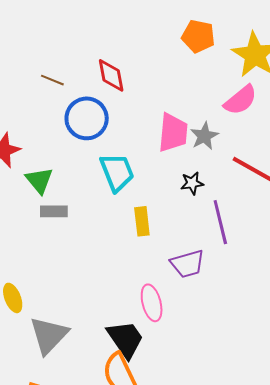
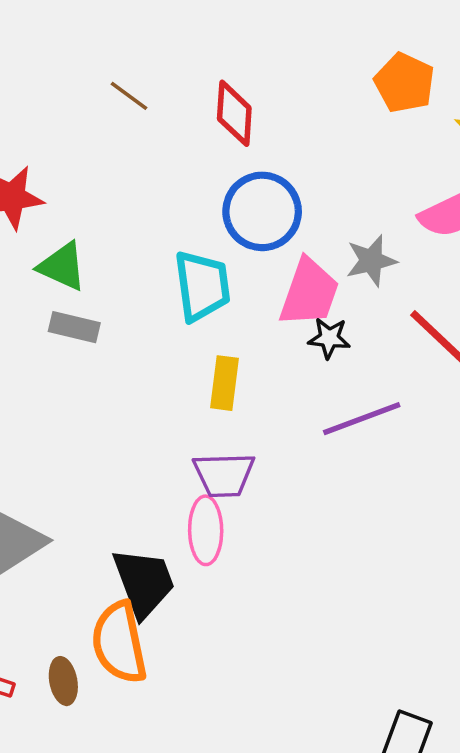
blue circle: (87, 118) -> (262, 211), moved
pink trapezoid: (173, 133) -> (309, 293), moved
green triangle: (39, 180) -> (62, 266), turned -40
purple line: (220, 222) -> (362, 419), turned 69
purple trapezoid: (188, 264) -> (224, 475), moved

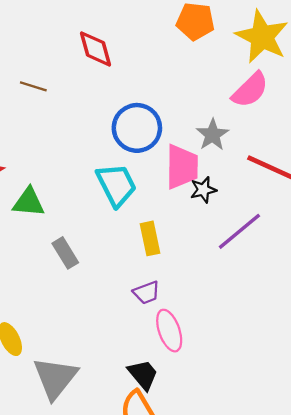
red diamond: (234, 113) -> (95, 49), moved
gray rectangle: (74, 327) -> (65, 253), moved, turned 64
purple trapezoid: (224, 475) -> (146, 293), moved, size x0.7
black trapezoid: (144, 582) -> (143, 375), size x0.7

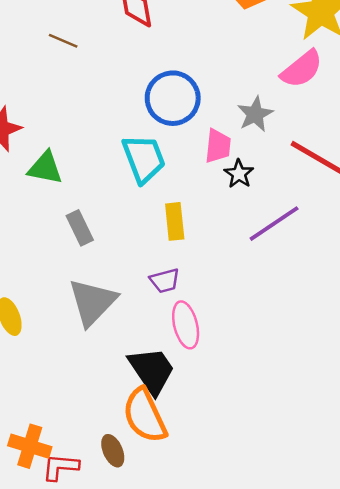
pink trapezoid: (182, 167) -> (218, 146), size x0.7
black star: (203, 190) -> (239, 174), turned -30
black trapezoid: (143, 375) -> (152, 370), size x1.4
gray triangle: (55, 378) -> (92, 302), moved

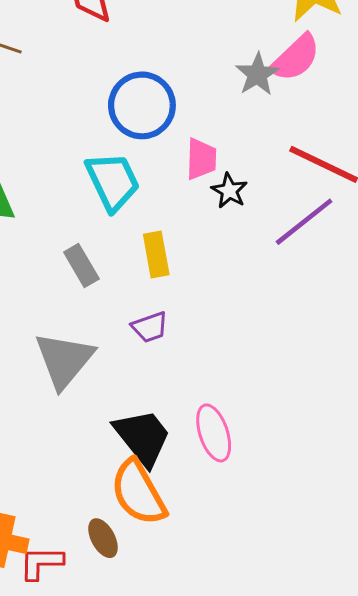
gray star: (255, 114) -> (257, 74), moved
purple line: (274, 224) -> (304, 222), moved
gray rectangle: (80, 228) -> (81, 266), moved
pink ellipse: (186, 325) -> (214, 433), moved

